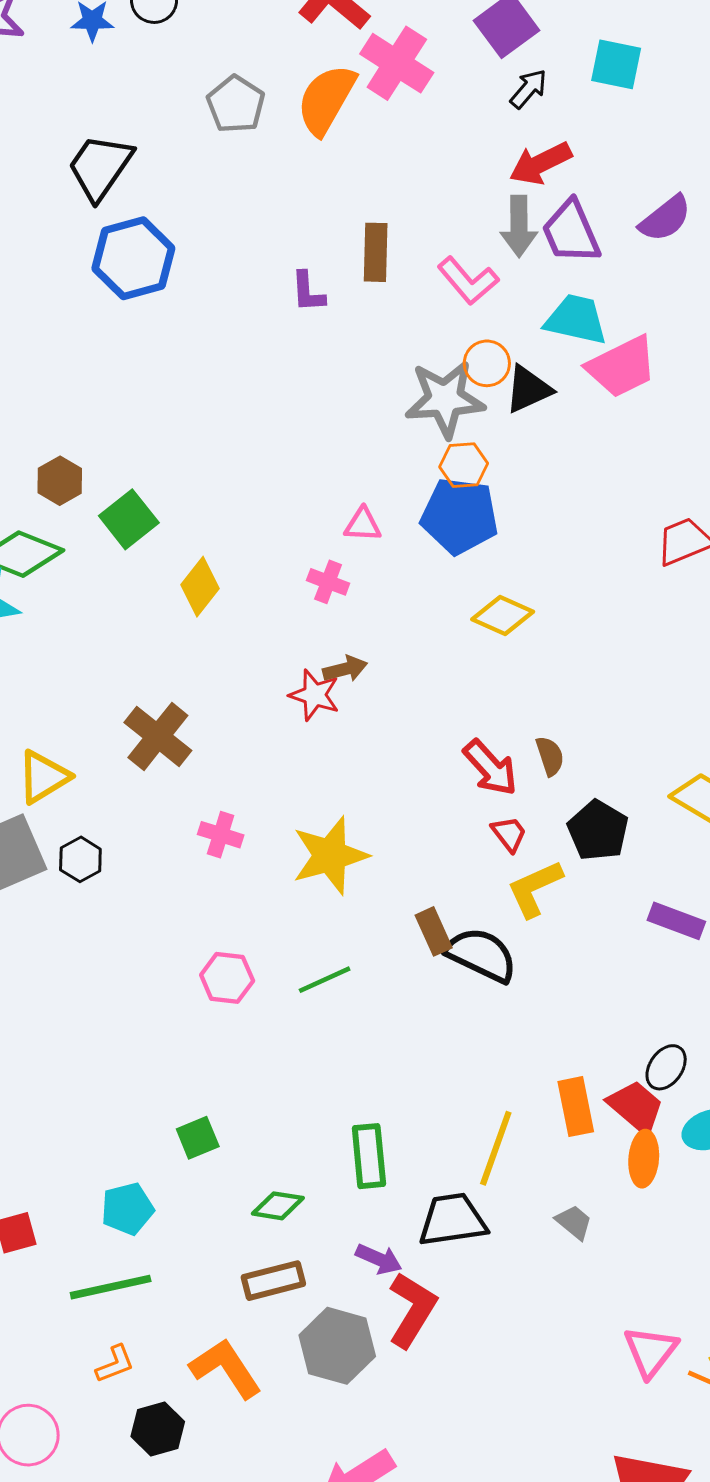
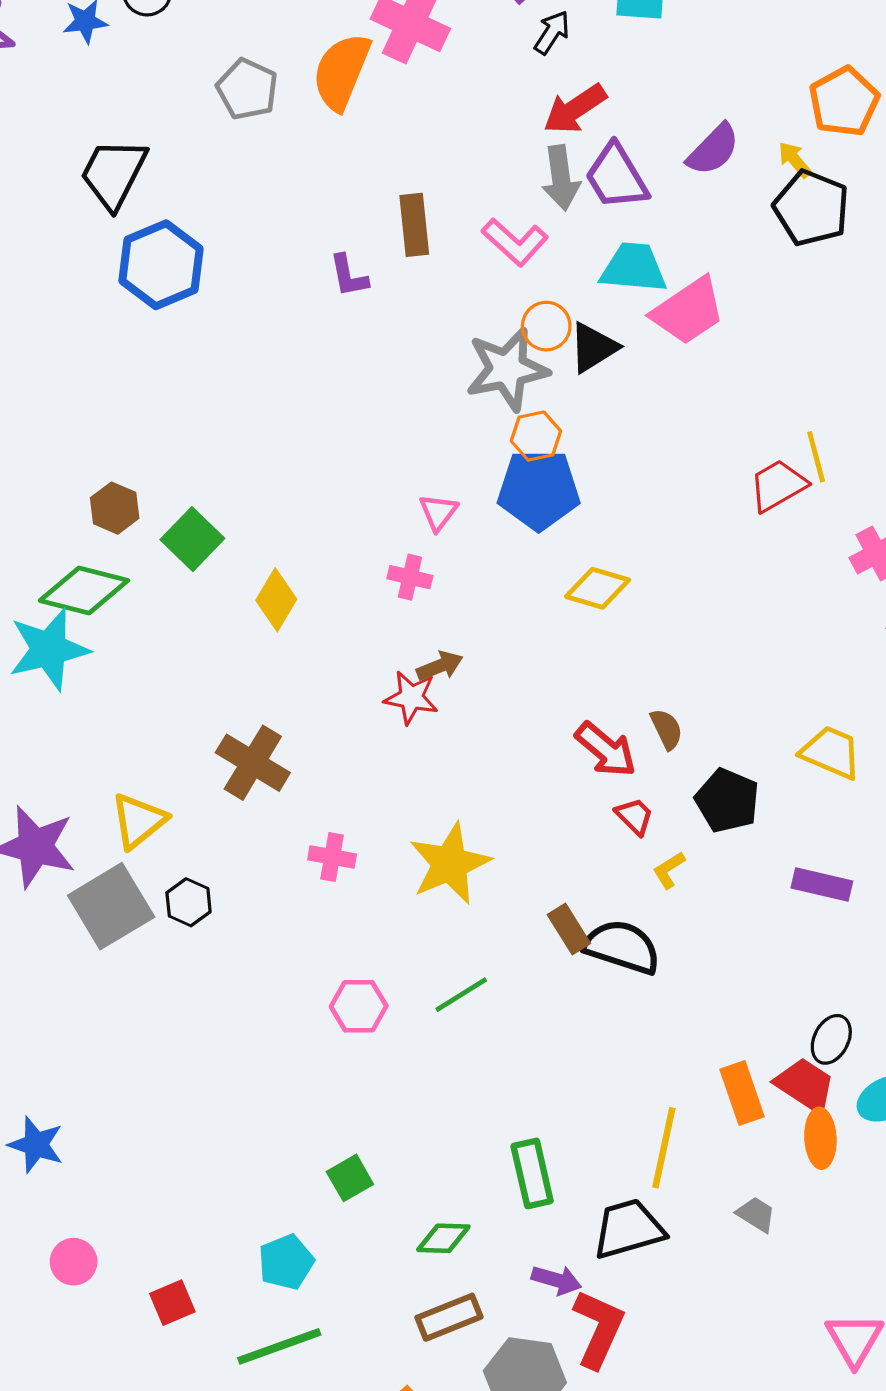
pink triangle: (363, 525) -> (438, 512), turned -48
yellow L-shape: (535, 888) -> (669, 870), size x0.6

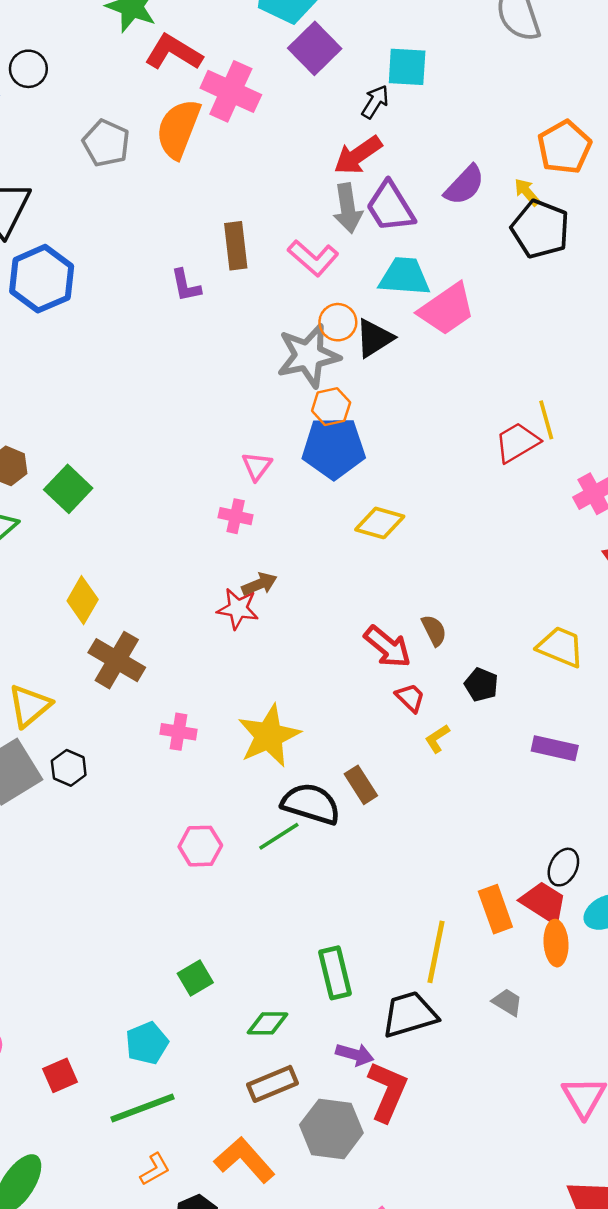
black arrow: (552, 32) -> (375, 102), moved
yellow diamond: (276, 600) -> (83, 600), moved
black pentagon: (727, 800) -> (481, 685), size x0.7
black semicircle: (622, 947) -> (311, 804), moved

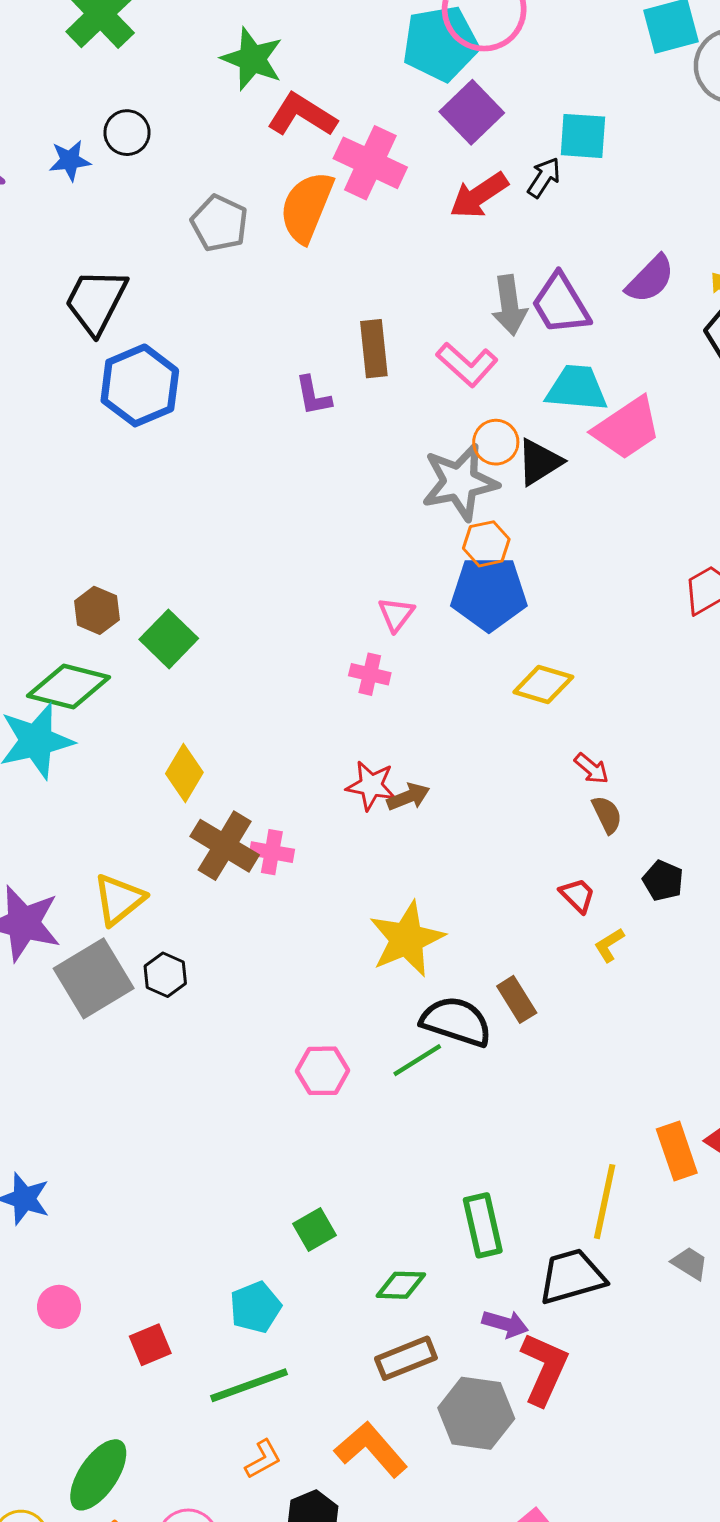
red arrow: (358, 155) -> (479, 195), moved
brown arrow: (259, 584) -> (408, 797), moved
red arrow: (388, 647) -> (591, 768), moved, size x0.6
pink cross: (179, 732) -> (272, 852), moved

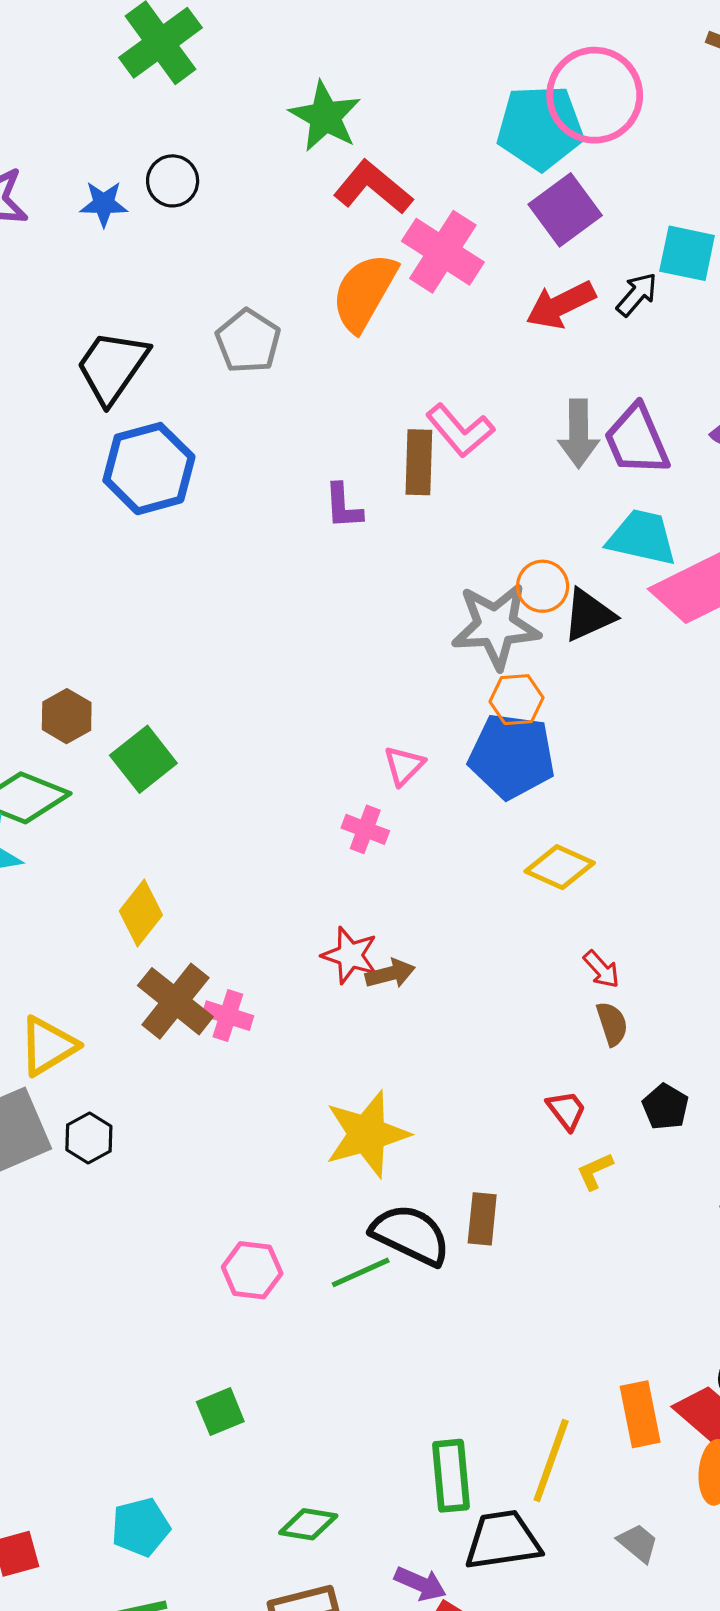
gray pentagon: (219, 223) -> (248, 341), moved
pink L-shape: (467, 365) -> (460, 430), moved
brown rectangle: (517, 999) -> (482, 1219), turned 30
green rectangle: (483, 1225) -> (451, 1476), moved
green square: (314, 1229) -> (220, 1412), moved

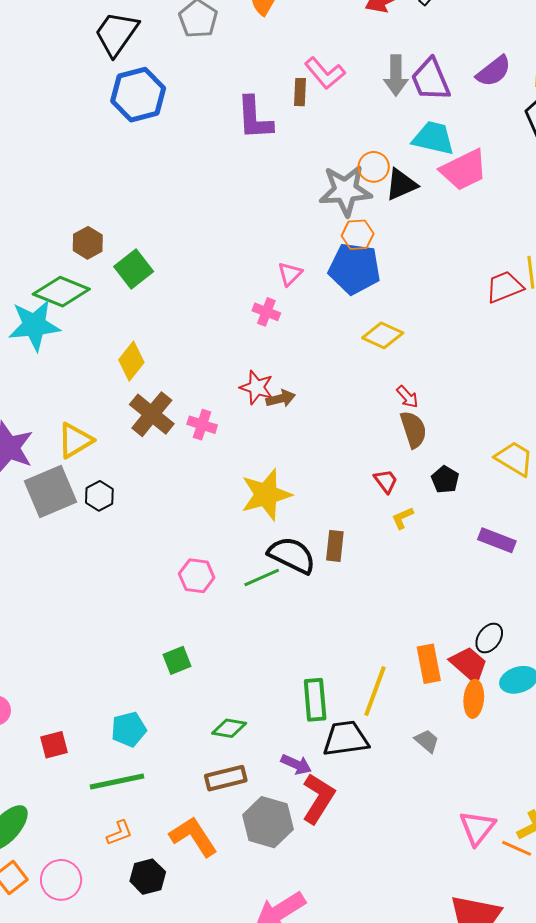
brown rectangle: (419, 462) -> (300, 92), size x0.7
purple L-shape: (343, 506) -> (255, 118), size x1.6
pink cross: (228, 1016) -> (202, 425), moved
brown semicircle: (612, 1024) -> (413, 429), size x1.4

